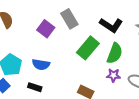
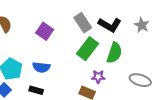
gray rectangle: (69, 19) -> (83, 23), moved
purple star: (113, 75) -> (98, 77), moved

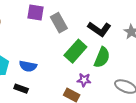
gray rectangle: (83, 23) -> (59, 23), moved
purple square: (45, 31) -> (36, 13), moved, turned -30

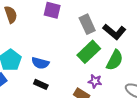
gray rectangle: (59, 23) -> (87, 24), moved
black rectangle: (21, 89) -> (41, 84), moved

